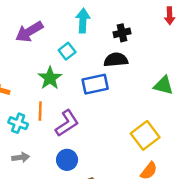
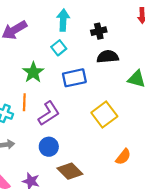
cyan square: (67, 51) -> (59, 48), moved
black semicircle: (116, 60) -> (108, 57), moved
yellow square: (145, 135) -> (104, 114), moved

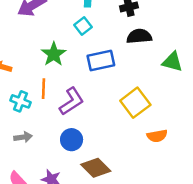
orange semicircle: (123, 157) -> (157, 136), moved, turned 42

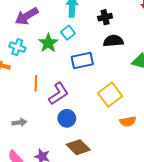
green star: (54, 54) -> (48, 43), moved
cyan cross: (20, 101) -> (17, 47), moved
blue circle: (72, 140) -> (67, 118), moved

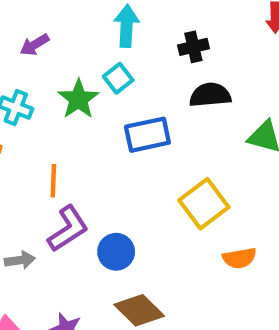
purple arrow: (27, 16) -> (35, 45), size x0.6
purple L-shape: (59, 94) -> (68, 229), moved

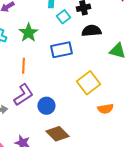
cyan square: (118, 78) -> (63, 17), moved
orange line: (53, 181) -> (23, 66), moved

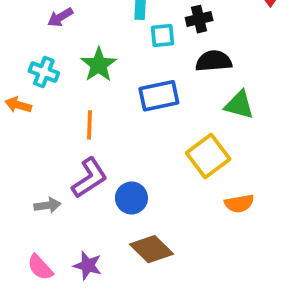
cyan square: (63, 17) -> (163, 35), turned 32
green triangle: (117, 51) -> (239, 105), moved

